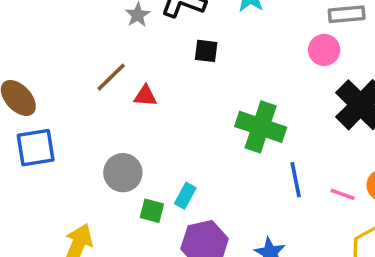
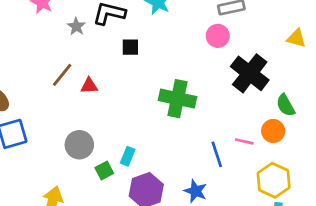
blue line: (296, 180) -> (217, 154), moved
green square: (152, 211) -> (104, 170), turned -36

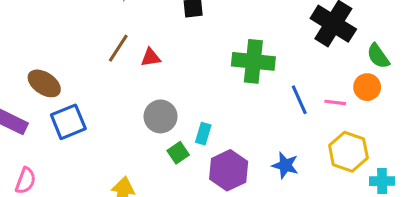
gray circle: (79, 145) -> (161, 116), moved
blue line: (217, 154) -> (299, 100), moved
yellow hexagon: (274, 180) -> (348, 152), moved

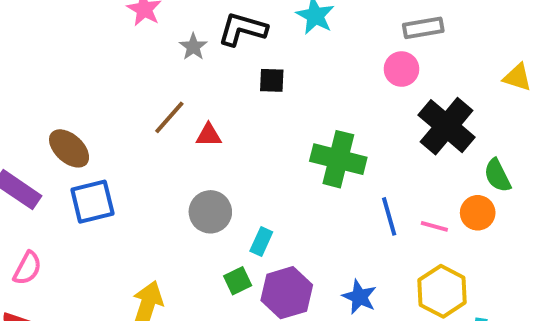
green square: (178, 153) -> (238, 281), moved

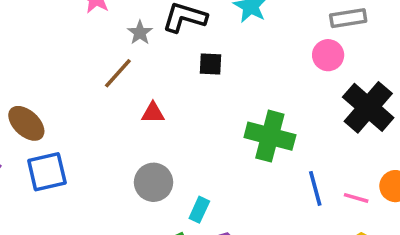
brown line: (169, 117) -> (118, 73), moved

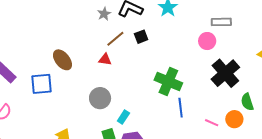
black square: (211, 64) -> (141, 37), turned -32
brown line: (118, 73) -> (115, 39), moved
brown ellipse: (26, 123) -> (62, 60), moved
blue line: (315, 188) -> (181, 108), moved

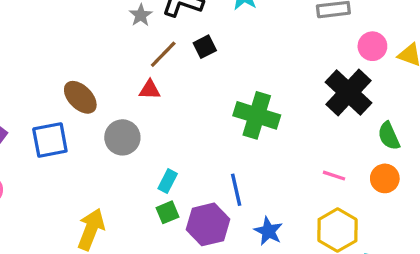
pink circle: (207, 41) -> (372, 46), moved
gray circle: (100, 98) -> (122, 137), moved
blue line: (181, 108) -> (236, 190), moved
cyan rectangle: (123, 117) -> (168, 181), moved
orange circle: (234, 119) -> (385, 178), moved

